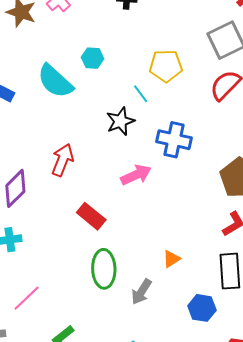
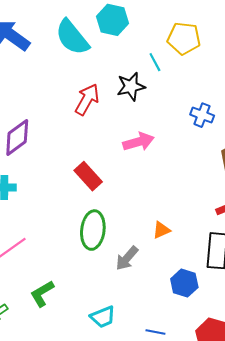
cyan hexagon: (93, 58) -> (113, 20), size x1.4
blue cross: (174, 140) -> (202, 115), moved, size x0.7
red arrow: (63, 160) -> (87, 99), moved

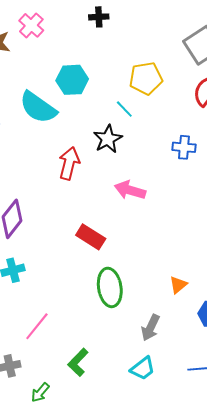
pink arrow: (138, 142) -> (130, 190), turned -132
orange triangle: (161, 230) -> (178, 285), moved
gray arrow: (127, 258) -> (150, 328), moved

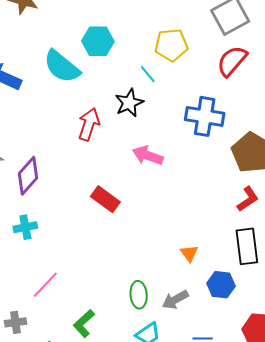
blue cross: (184, 147) -> (205, 116), size x1.6
orange triangle: (178, 285) -> (189, 253), turned -30
green ellipse: (110, 287) -> (139, 295), moved, size x0.7
gray arrow: (150, 328) -> (175, 300), moved, turned 32

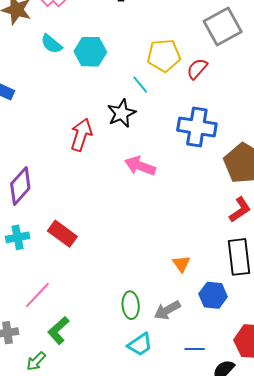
red semicircle: (232, 61) -> (197, 69), moved, size x0.7
cyan semicircle: (62, 66) -> (51, 44), moved, size x0.6
red rectangle: (105, 199) -> (62, 234), moved
green L-shape: (84, 324) -> (58, 330), moved

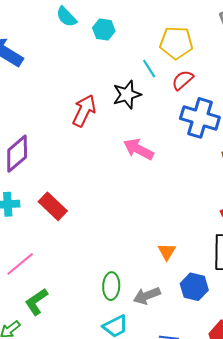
cyan hexagon: (90, 52) -> (104, 29), size x0.7
red semicircle: (197, 69) -> (183, 80), moved

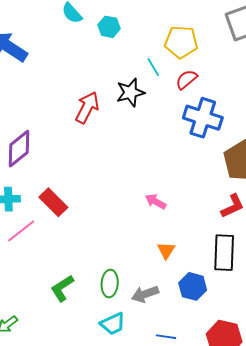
pink arrow: (138, 149) -> (156, 202), moved, size x0.7
pink line: (20, 264) -> (21, 231), moved
green L-shape: (36, 302) -> (62, 288), moved

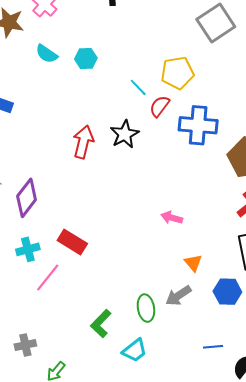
yellow pentagon: (181, 42) -> (177, 73), moved
red semicircle: (186, 79) -> (160, 106), moved
black star: (130, 92) -> (125, 134), moved
gray arrow: (145, 294) -> (178, 296), moved
cyan trapezoid: (113, 324) -> (135, 350), moved

